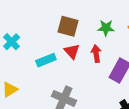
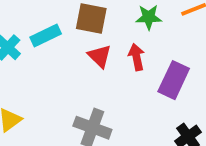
cyan rectangle: (46, 60) -> (46, 36), moved

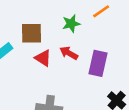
red arrow: (137, 57) -> (69, 53), turned -36

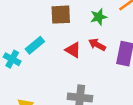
brown square: (32, 33) -> (61, 15), moved

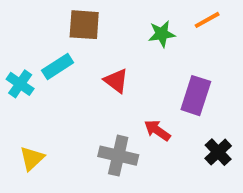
brown square: (61, 15) -> (84, 25), moved
red arrow: (97, 45) -> (157, 130), moved

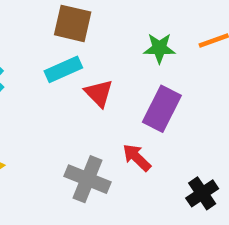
cyan rectangle: (58, 66) -> (63, 69), moved
purple rectangle: (196, 96) -> (162, 109), moved

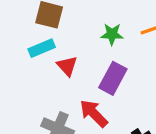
red arrow: (137, 157) -> (94, 113), size x1.4

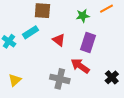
cyan rectangle: (42, 48) -> (30, 32), moved

